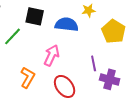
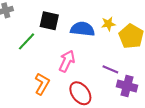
yellow star: (89, 10) -> (108, 24), moved
purple line: (94, 63) -> (110, 69), turned -56

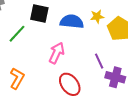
purple line: (110, 69) -> (99, 61), turned 42
orange L-shape: (42, 84) -> (17, 78), moved

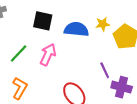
green line: (17, 34) -> (19, 53), moved
pink arrow: (57, 53) -> (48, 55), moved

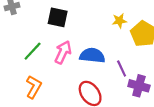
blue semicircle: (76, 29) -> (92, 55), moved

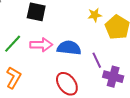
pink arrow: (63, 52) -> (41, 45), turned 65

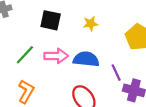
yellow star: (95, 15) -> (91, 24), moved

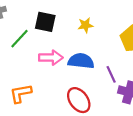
green line: (25, 55) -> (20, 39), moved
orange L-shape: (26, 91) -> (21, 93), turned -130

